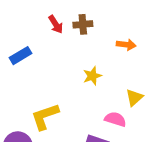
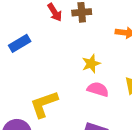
pink semicircle: (115, 119) -> (98, 89), moved

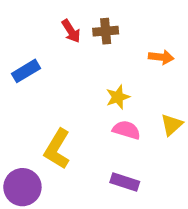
yellow L-shape: (44, 104) -> (57, 149), turned -40

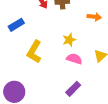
yellow L-shape: (57, 149) -> (34, 52), moved
purple rectangle: (125, 182) -> (73, 89), turned -63

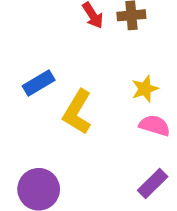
blue rectangle: (16, 25) -> (39, 83), moved

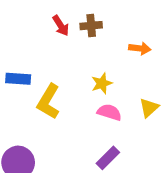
blue rectangle: (39, 83) -> (18, 79), turned 35

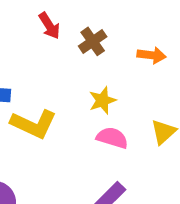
brown cross: (91, 26) -> (93, 41), moved, turned -30
yellow L-shape: (49, 102) -> (34, 124), turned -96

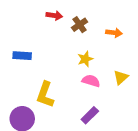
red arrow: (49, 26) -> (54, 15), turned -49
yellow L-shape: (34, 124) -> (45, 95), moved, turned 85

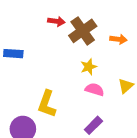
brown cross: (80, 25) -> (83, 31), size x1.6
blue rectangle: (22, 56) -> (13, 54), moved

